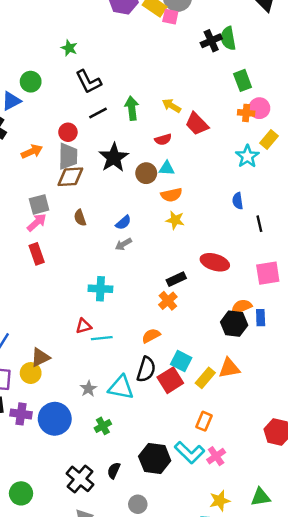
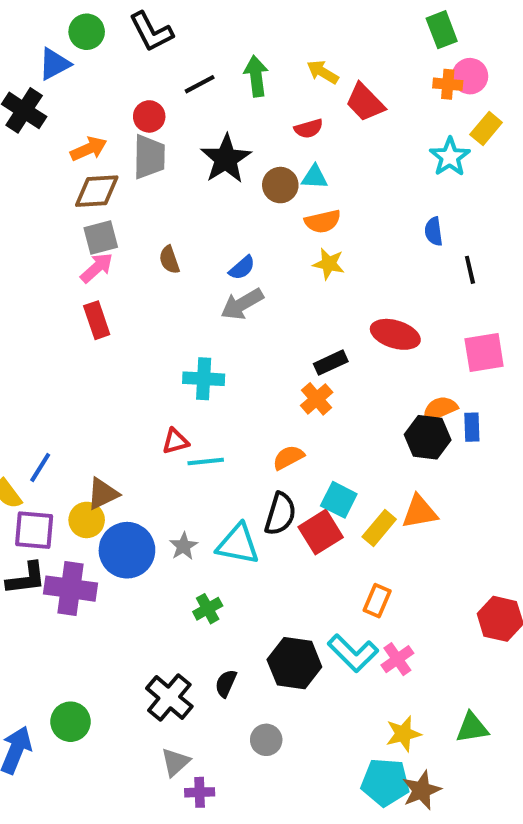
black L-shape: (88, 82) -> (151, 32), moved
brown diamond: (70, 177) -> (97, 191), moved
gray arrow: (123, 244) -> (242, 304), size x1.5
purple cross: (21, 414) -> (70, 589), size x1.4
blue circle: (55, 419) -> (127, 550), moved

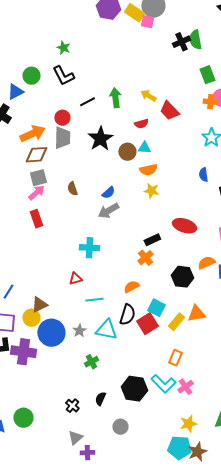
orange arrow: (89, 149) -> (32, 134), size x1.4
black hexagon: (428, 437) -> (182, 277), moved
cyan line: (206, 461) -> (94, 300), moved
black cross: (169, 697) -> (72, 406), size x0.6

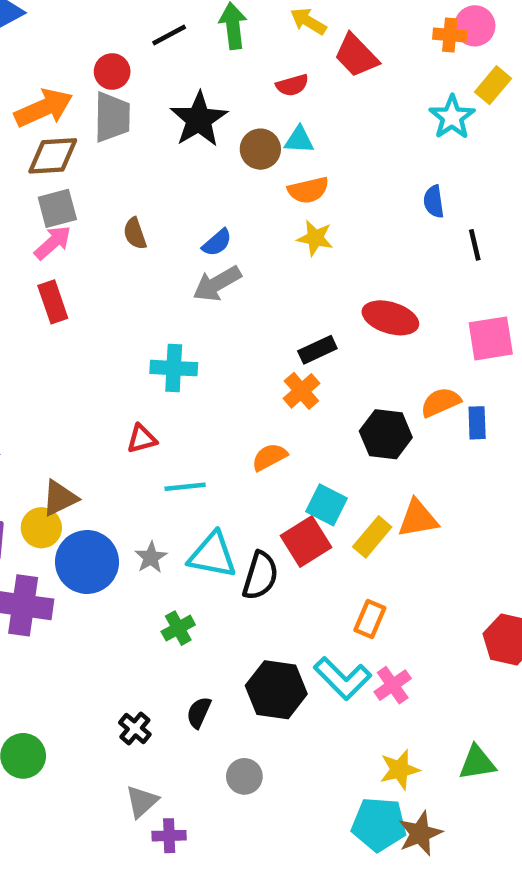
black semicircle: (127, 315) -> (260, 576), moved

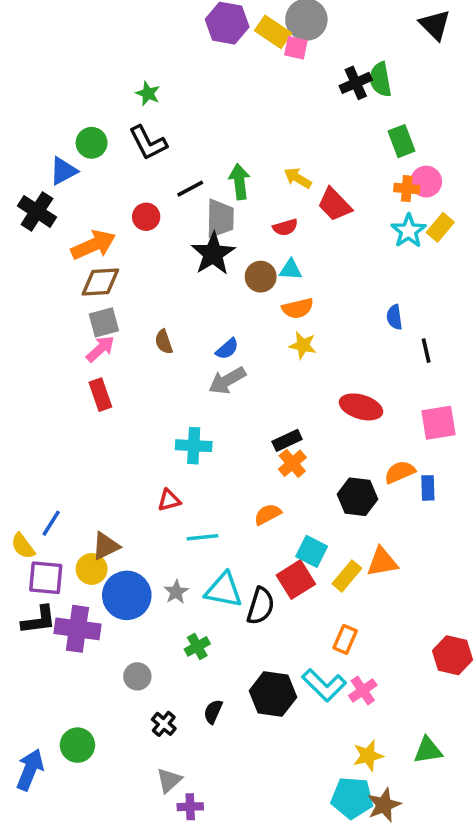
gray trapezoid: (112, 117) -> (220, 219), moved
cyan star: (452, 117) -> (409, 231), moved
black rectangle: (317, 350) -> (287, 440), moved
gray circle: (244, 776) -> (137, 676), moved

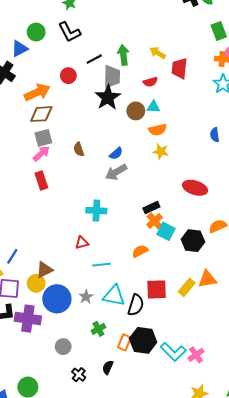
red trapezoid: (335, 204) -> (179, 68), turned 50
cyan square: (312, 551) -> (166, 231), moved
red square: (296, 580) -> (157, 289), turned 30
orange rectangle: (345, 639) -> (124, 342), moved
black hexagon: (273, 694) -> (143, 340), moved

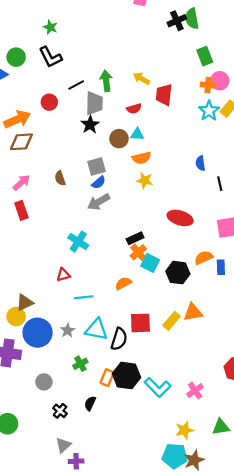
black star: (108, 97) -> (90, 125), size x0.7
gray square: (43, 138) -> (96, 166), moved
cyan cross: (96, 211) -> (78, 242), turned 30
pink cross: (196, 355) -> (195, 390), moved

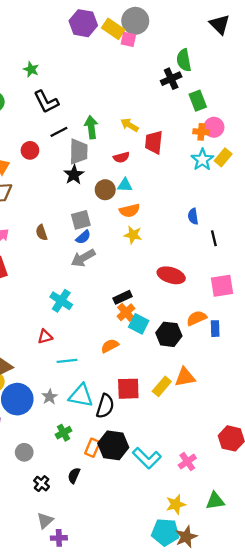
black cross: (177, 21) -> (171, 79), moved
black L-shape: (50, 57) -> (46, 102), moved

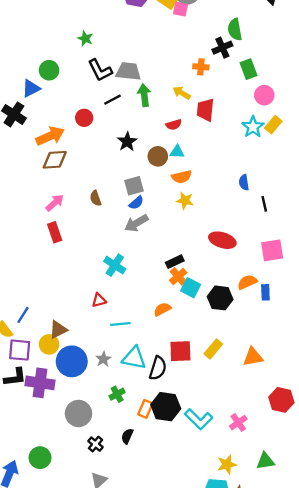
orange cross: (201, 132) -> (201, 67), moved
gray trapezoid: (79, 152) -> (128, 71), moved, turned -85
orange triangle: (185, 377) -> (253, 357), moved
gray circle: (24, 452) -> (79, 413), size x1.5

